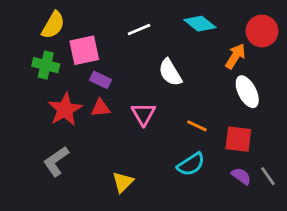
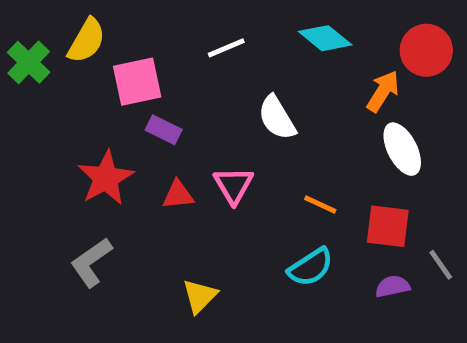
green cross: (46, 65) -> (29, 62), moved, turned 30
red triangle: (101, 108) -> (178, 195), moved
purple semicircle: (241, 176) -> (393, 286), turned -48
gray line: (268, 176) -> (441, 265), moved

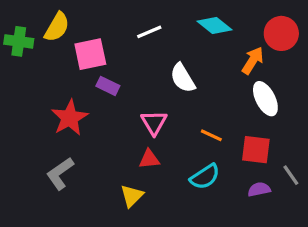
green cross: (29, 62) -> (19, 41), turned -36
red triangle: (178, 195) -> (149, 159), moved

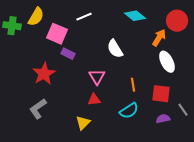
white line: (149, 32) -> (84, 17), moved
pink square: (90, 54) -> (57, 34), turned 35
orange line: (211, 135) -> (133, 85), turned 56

